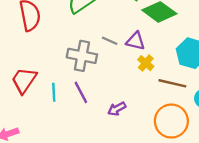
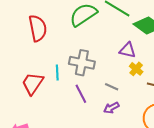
gray line: (110, 41) -> (112, 87), moved
cyan line: (54, 92) -> (57, 73), moved

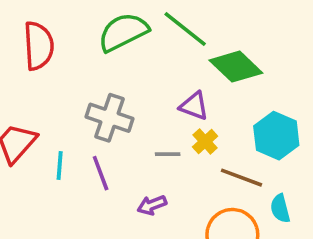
cyan line: (57, 73) -> (60, 166), moved
gray line: (112, 87) -> (168, 154), moved, turned -32

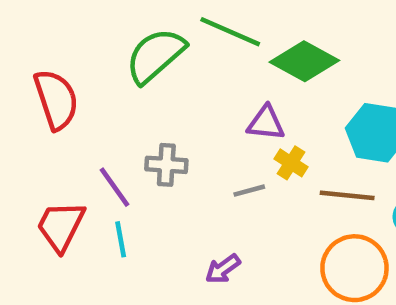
gray cross: (110, 118) -> (166, 165), size x0.7
purple line: (101, 173) -> (114, 187), moved
purple arrow: (152, 205) -> (223, 269), moved

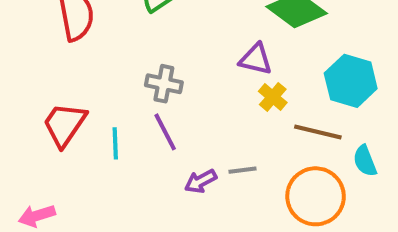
purple line: (114, 187) -> (165, 132), moved
gray line: (249, 191) -> (243, 170), moved

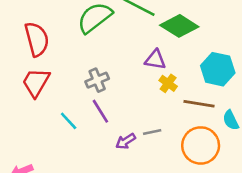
gray cross: (164, 84) -> (97, 80), turned -30
red trapezoid: (64, 125) -> (36, 82), moved
cyan line: (115, 143) -> (69, 121), turned -36

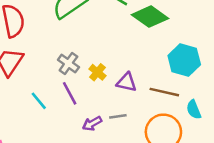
purple triangle: (155, 60) -> (127, 82), moved
gray cross: (97, 80) -> (68, 63), turned -35
yellow cross: (168, 83) -> (97, 72), moved

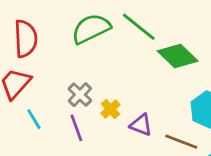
cyan line: (39, 101) -> (34, 119), moved

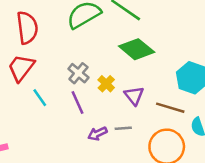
green diamond: (178, 56) -> (137, 49), moved
purple triangle: (141, 125) -> (134, 96), turned 35

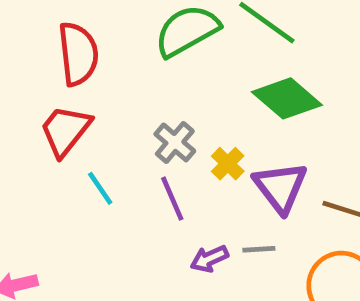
purple triangle: (134, 96) -> (280, 187), size x1.4

